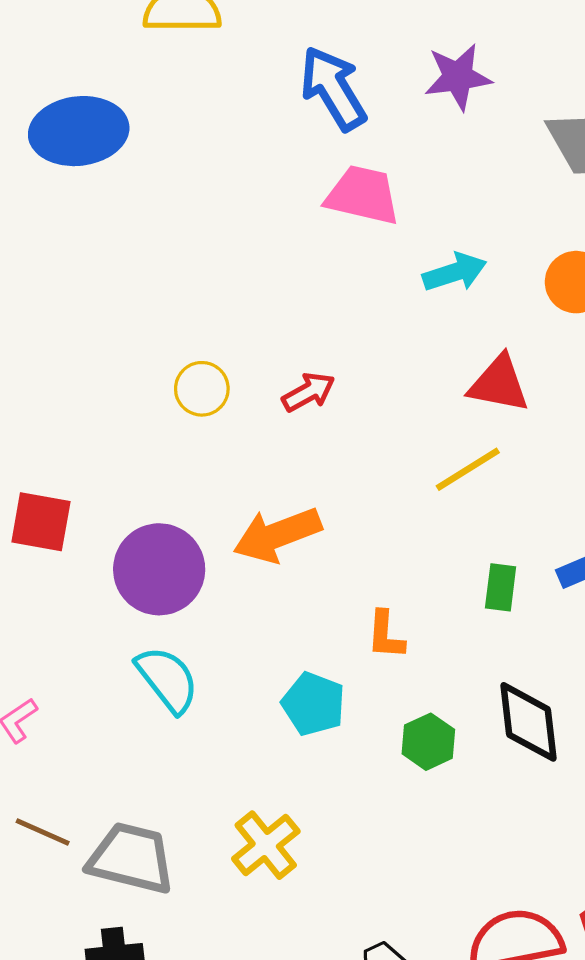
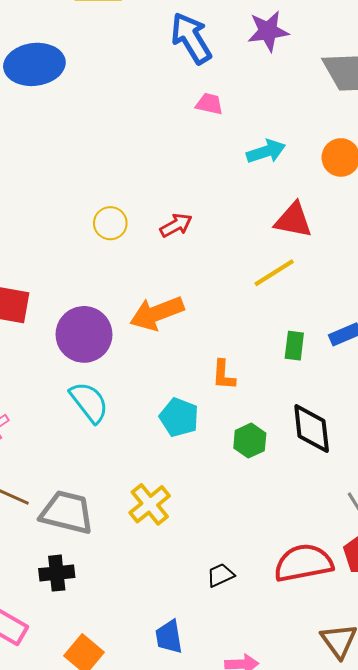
pink trapezoid: (363, 195) -> (209, 104), size x0.6

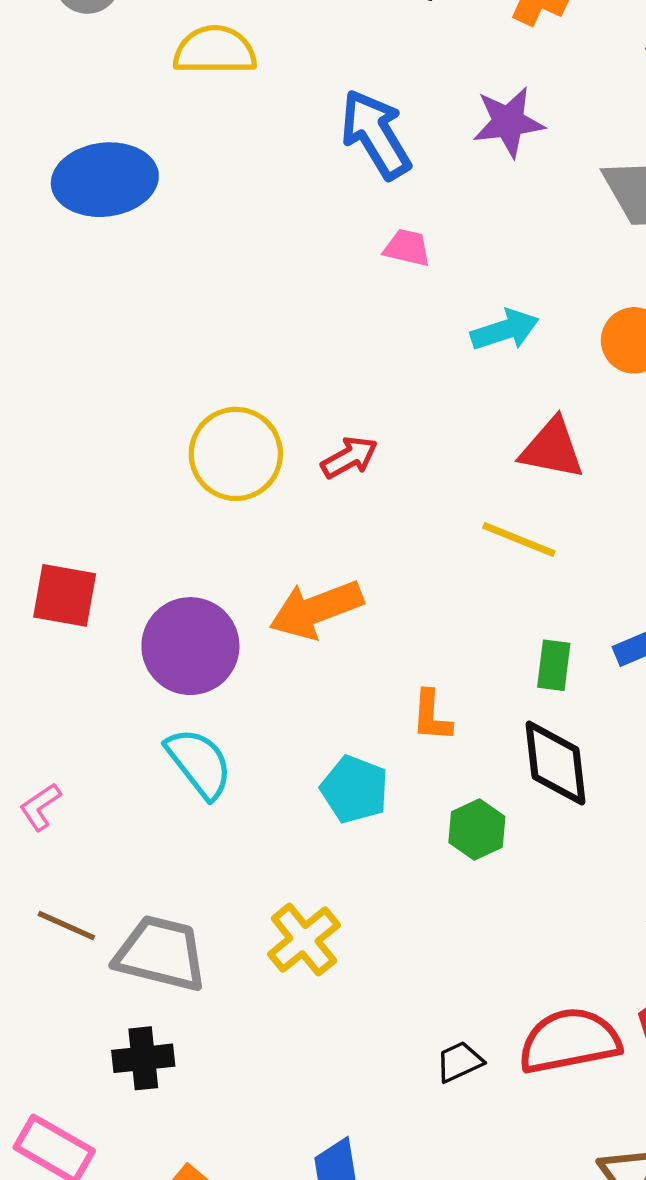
yellow circle: (110, 223) -> (236, 454), size x1.6
yellow line: (274, 273) -> (519, 539), turned 54
black diamond: (312, 428) -> (556, 763), moved
black trapezoid: (221, 575) -> (459, 1062), moved

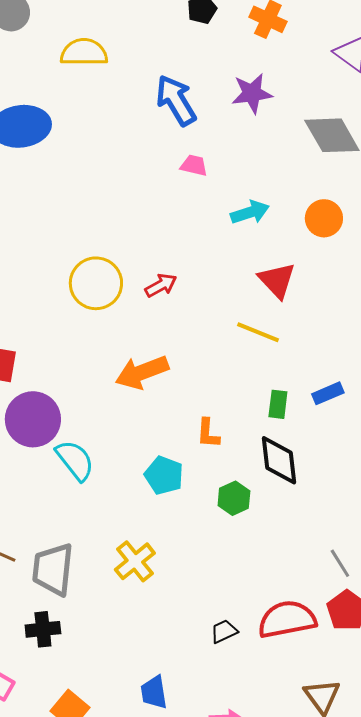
red triangle: (552, 449) -> (277, 280), turned 36
purple circle: (190, 646) -> (33, 419), moved
gray trapezoid: (161, 954) -> (53, 569), turned -98

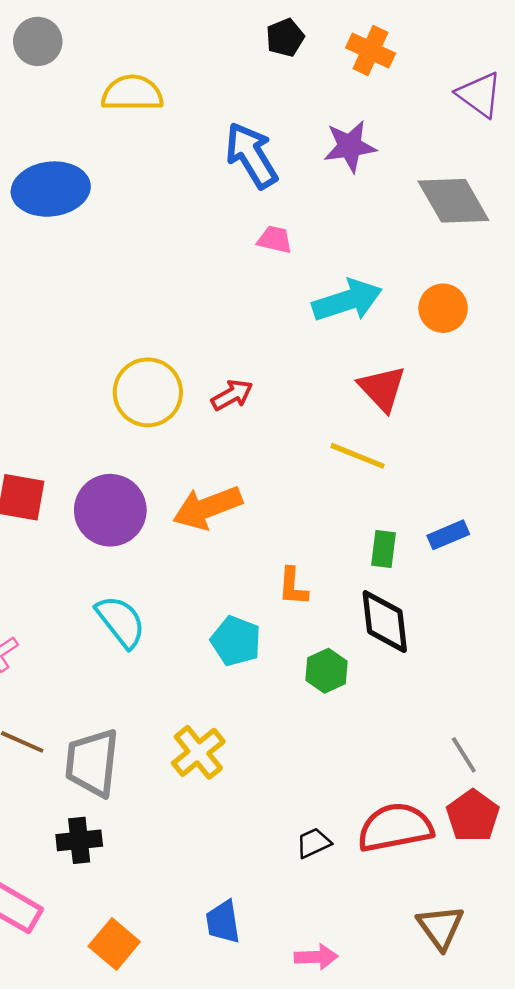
cyan arrow: (250, 212) -> (347, 300), size x1.4
purple circle: (33, 419) -> (110, 510), moved

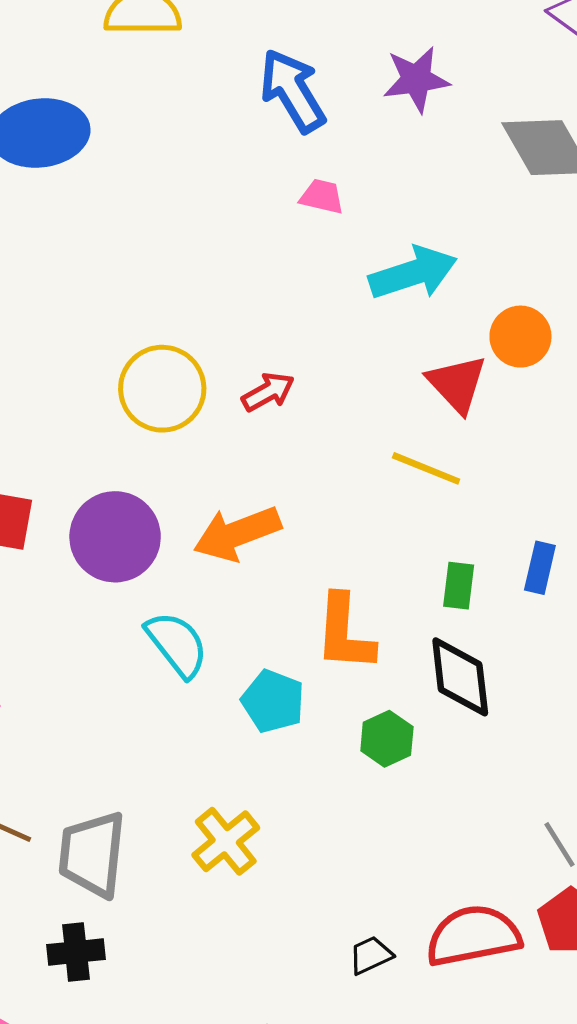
orange circle: (443, 308) -> (520, 337), moved
blue rectangle: (448, 535) -> (540, 568), turned -54
orange L-shape: (293, 587) -> (345, 633), size x1.6
cyan semicircle: (121, 622) -> (177, 644), moved

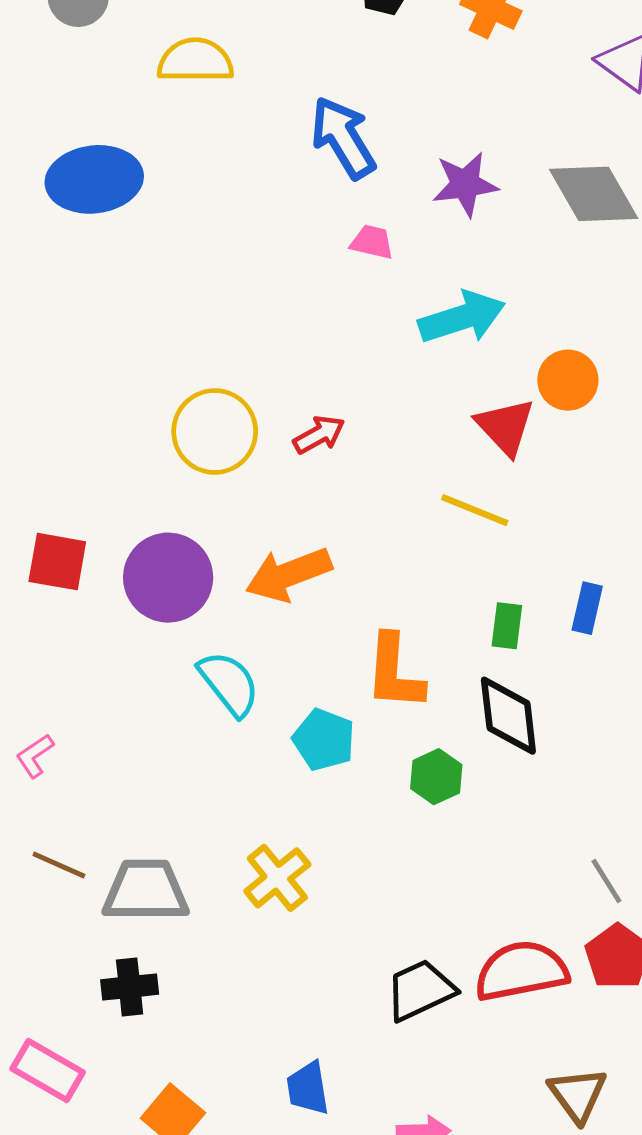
purple star: (416, 79) -> (465, 184), moved
gray trapezoid: (92, 854) -> (146, 891), turned 84
black trapezoid: (371, 955) -> (420, 990), size x1.6

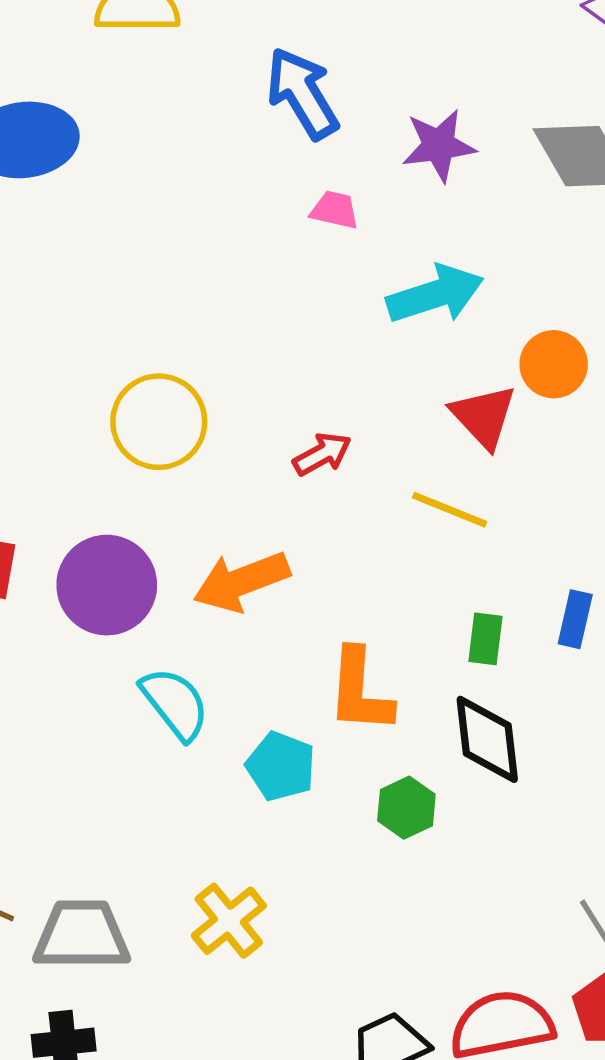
red arrow: (319, 435) -> (322, 454), moved

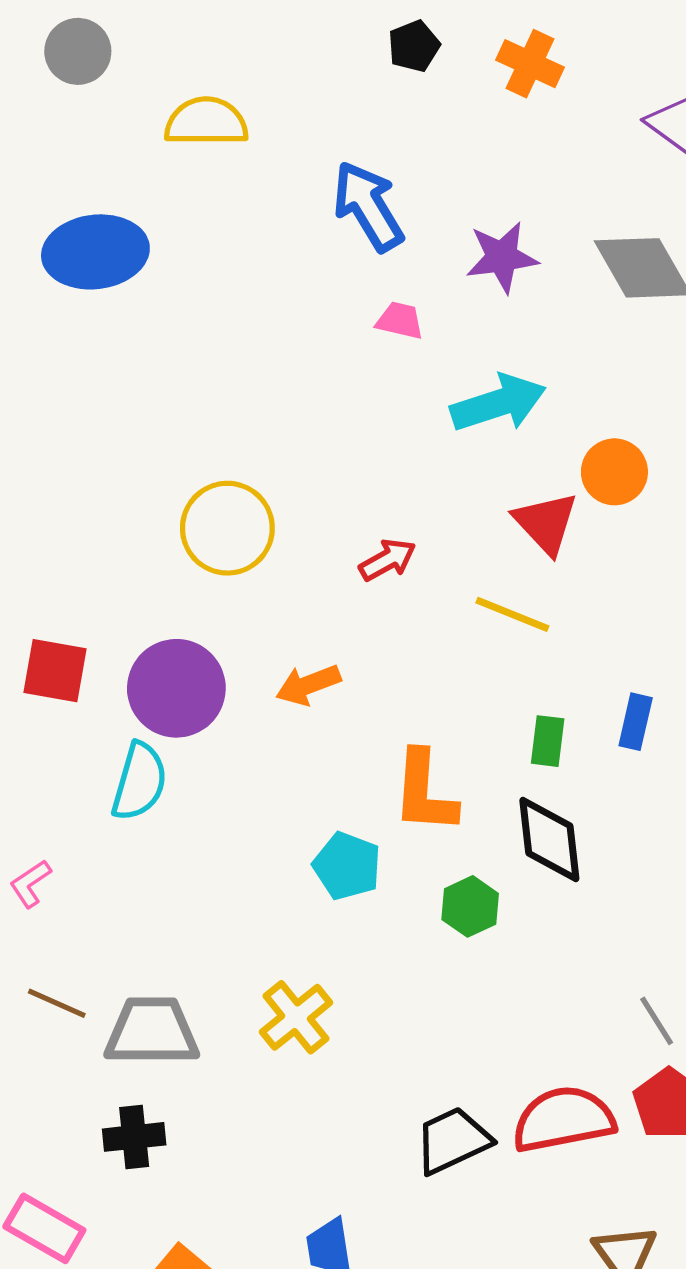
orange arrow: (241, 581) -> (308, 685), size x0.7
cyan semicircle: (175, 703) -> (139, 782), moved, turned 54

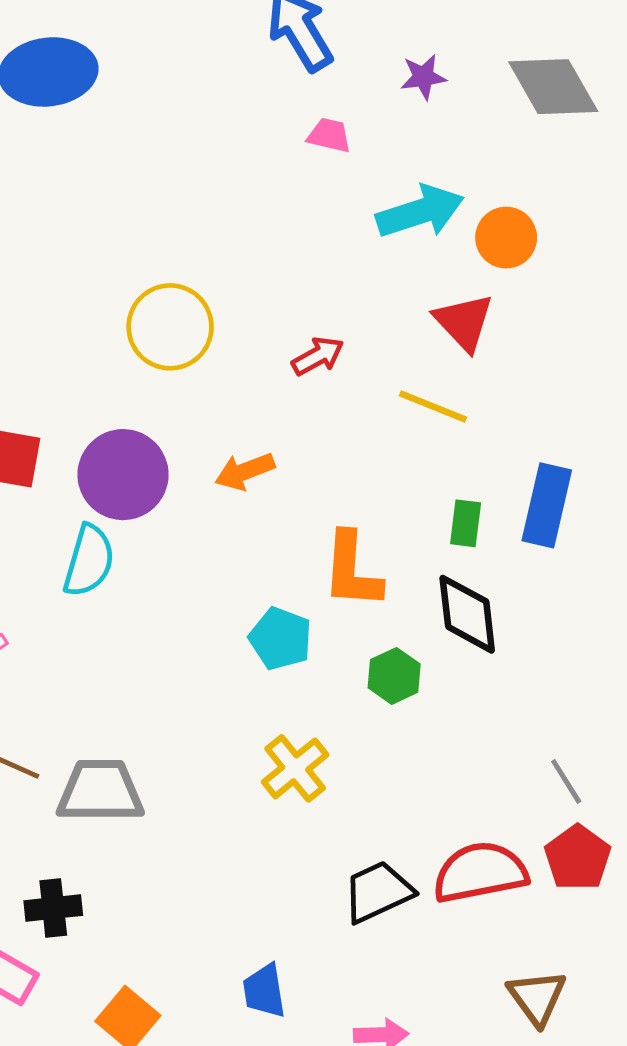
purple star: (502, 257) -> (423, 77), size x0.7
orange circle: (614, 472) -> (506, 238), moved
blue rectangle: (636, 722) -> (547, 505), size x1.6
yellow cross: (296, 1017) -> (295, 768), moved
black cross: (134, 1137) -> (53, 908), moved

